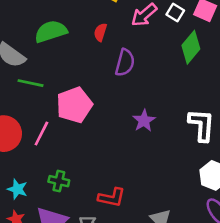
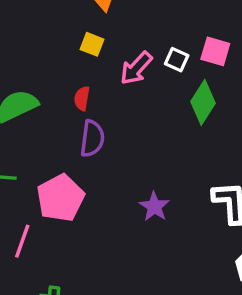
purple semicircle: (125, 63) -> (92, 139), moved

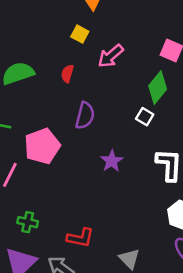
white square: (177, 60) -> (145, 117), moved
purple semicircle: (92, 139) -> (85, 116), moved

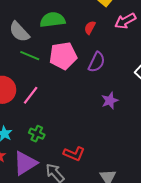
pink pentagon: (42, 146) -> (63, 56), moved

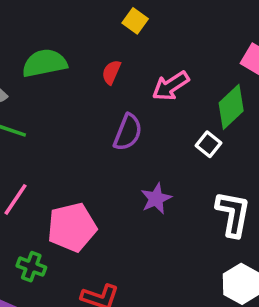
pink arrow: (125, 21) -> (171, 86), moved
pink pentagon: (63, 56) -> (72, 227), moved

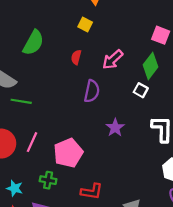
green semicircle: (45, 63) -> (33, 43), moved, turned 140

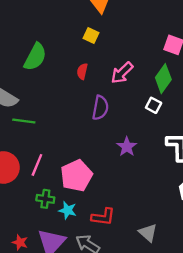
green cross: (48, 180) -> (45, 199), moved
cyan star: (15, 188) -> (68, 210), moved

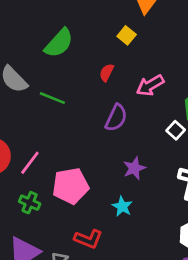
green line: (24, 121) -> (52, 98), moved
cyan star: (68, 210) -> (122, 206), moved

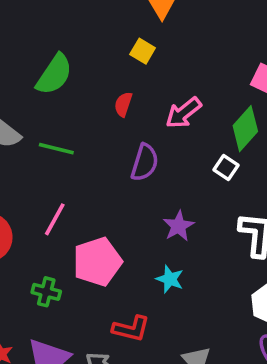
pink line: (30, 163) -> (55, 219), moved

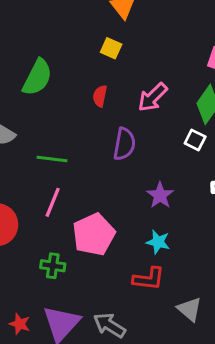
green line: (56, 149) -> (52, 159), moved
red L-shape: (131, 329) -> (149, 279), moved

